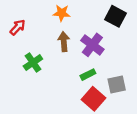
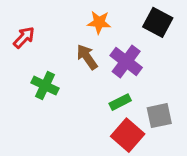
orange star: (62, 13) -> (99, 22), moved
brown arrow: (64, 42) -> (87, 57), turned -30
green cross: (33, 62) -> (45, 86), turned -30

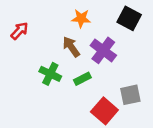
green cross: (45, 86) -> (50, 74), moved
green rectangle: (120, 102) -> (82, 79), moved

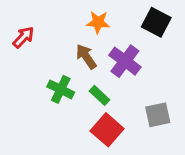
green rectangle: (82, 79) -> (100, 95), turned 70
red square: (104, 111) -> (107, 130), moved

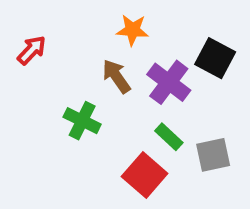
black square: (156, 22) -> (215, 58), moved
green rectangle: (100, 95) -> (169, 137), moved

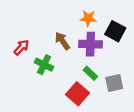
orange star: (132, 30) -> (88, 18), moved
red arrow: (32, 50) -> (21, 47), moved
purple cross: (169, 82) -> (90, 44), turned -35

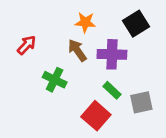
orange star: (88, 18) -> (85, 22), moved
black square: (115, 31) -> (136, 24), moved, turned 30
red arrow: (21, 47) -> (27, 45), moved

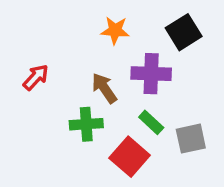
red arrow: (27, 45) -> (36, 77), moved
brown arrow: (77, 50) -> (104, 88), moved
green cross: (55, 80) -> (86, 124), moved, turned -30

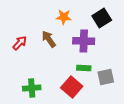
brown arrow: (104, 88) -> (49, 39), moved
green rectangle: (151, 122) -> (84, 68), turned -40
green cross: (86, 124) -> (32, 88), moved

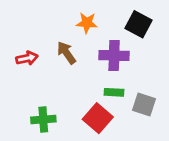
black square: (102, 18) -> (139, 24), turned -30
red arrow: (20, 43) -> (27, 58), turned 35
gray square: (106, 77) -> (144, 105), turned 30

